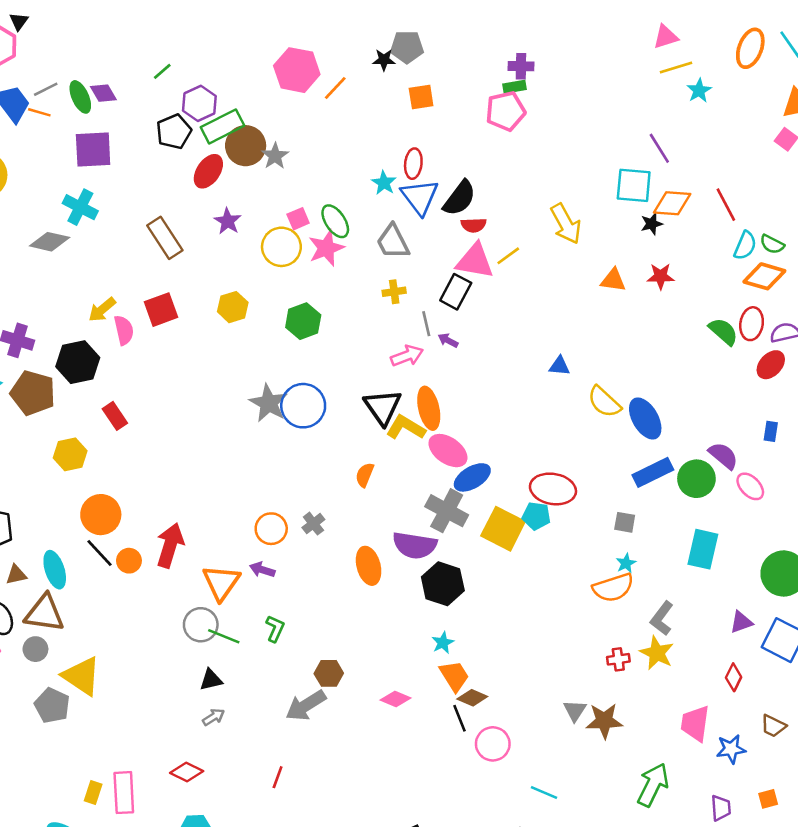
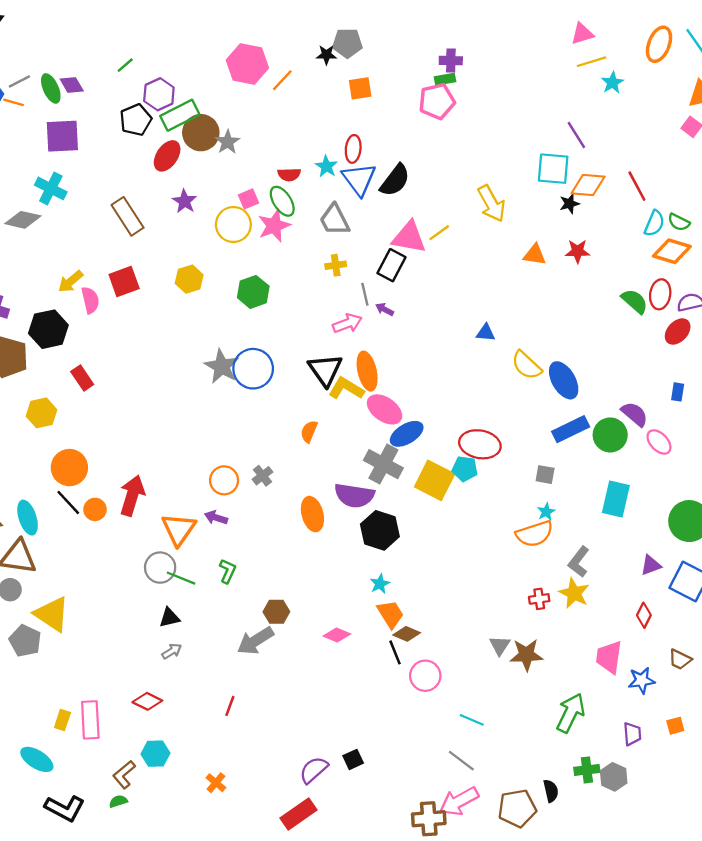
red semicircle: (474, 225) -> (289, 175), moved

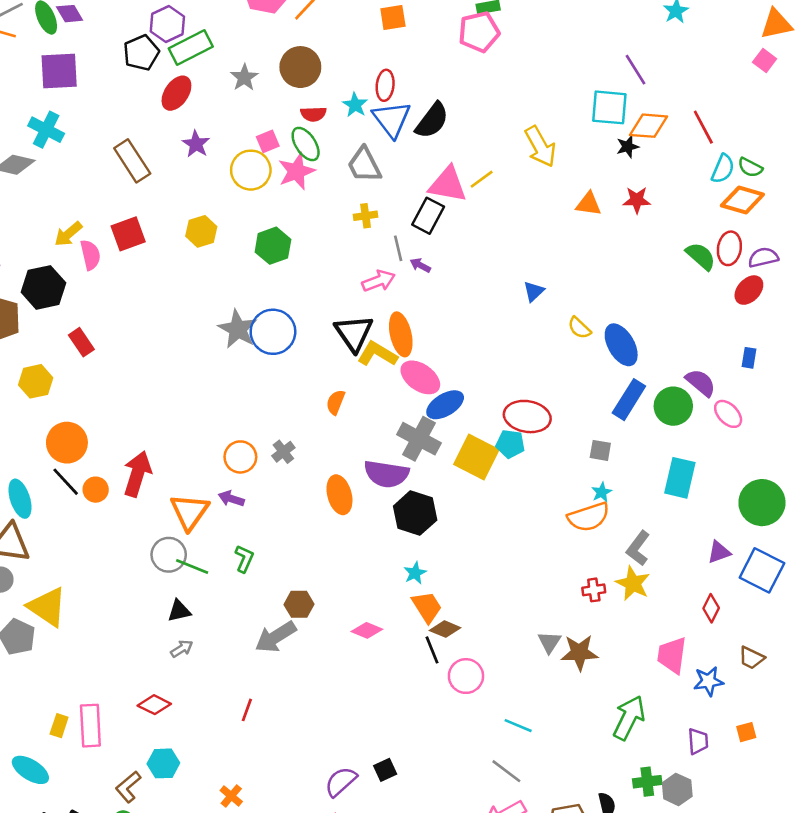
brown circle: (201, 133) -> (300, 67), moved
blue triangle: (486, 333) -> (534, 291), turned -48
yellow semicircle: (526, 365) -> (579, 328), size x0.7
blue rectangle: (571, 429) -> (629, 400), turned -32

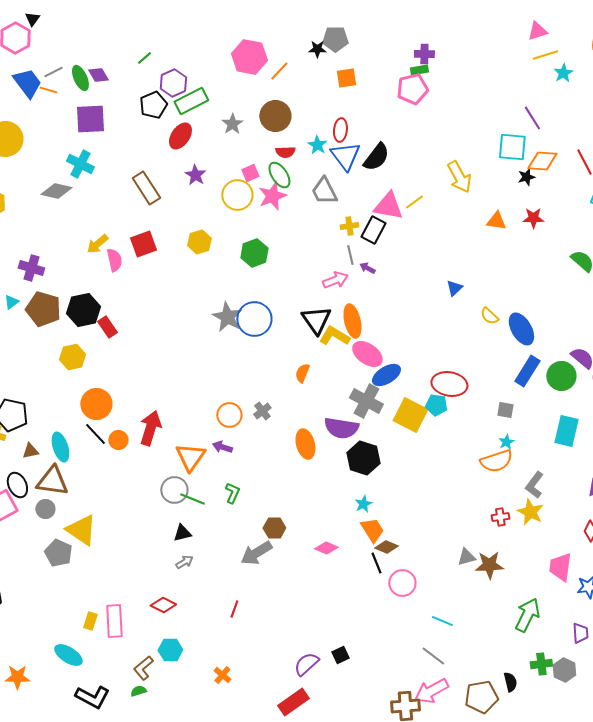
yellow cross: (366, 216) -> (349, 226), moved
black hexagon: (43, 287) -> (83, 310), moved
gray triangle: (549, 642) -> (466, 557), turned 42

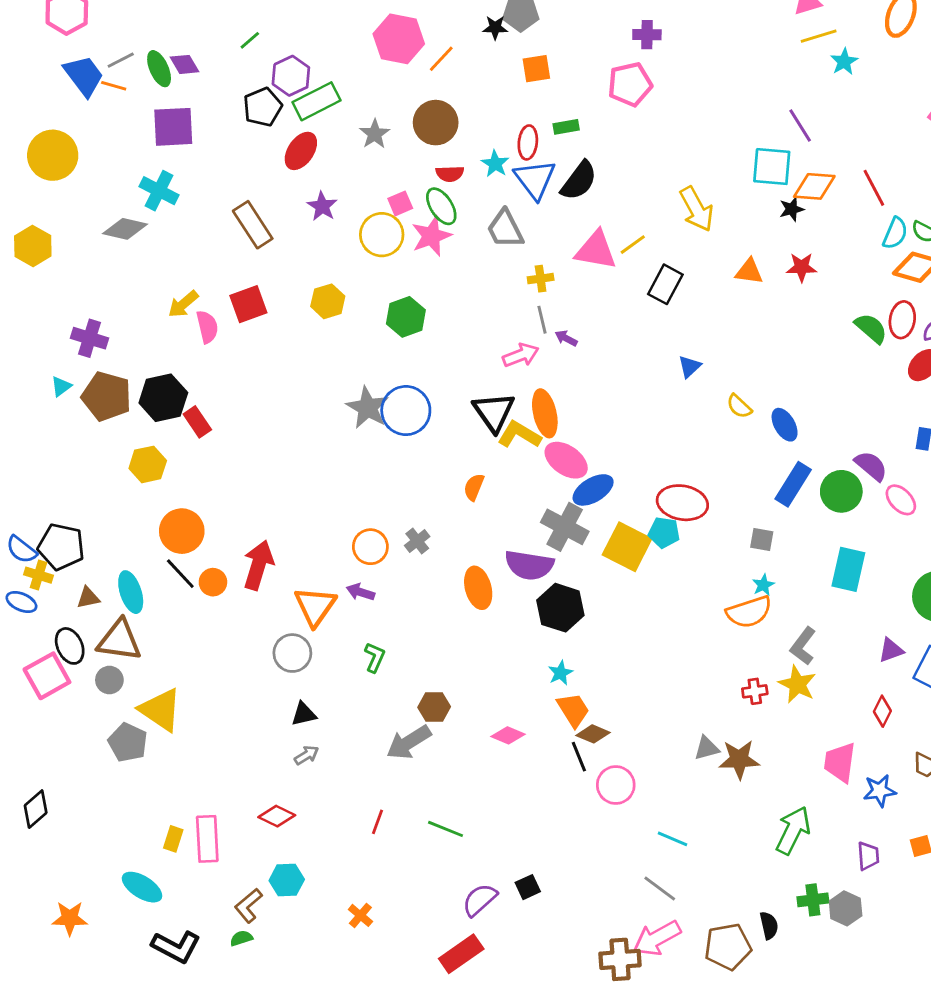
green rectangle: (419, 70) -> (566, 127), moved
black rectangle: (373, 230) -> (665, 284), moved
blue ellipse: (521, 329) -> (785, 425), size x0.7
green line: (192, 499) -> (446, 829), moved

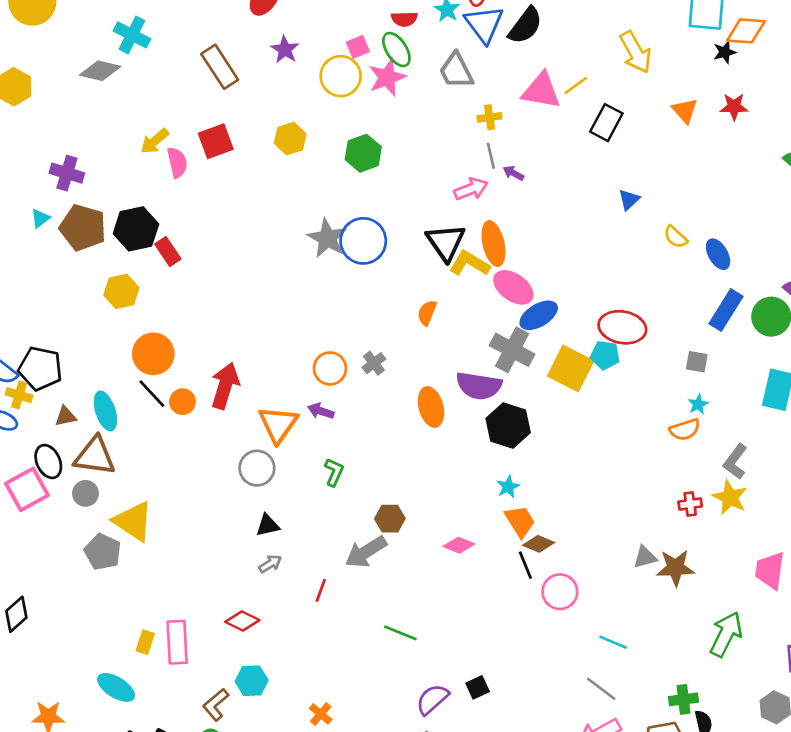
orange triangle: (749, 272) -> (685, 111), turned 40
orange semicircle: (749, 612) -> (685, 430), size x0.7
red line: (377, 822) -> (321, 590), moved
green cross: (813, 900) -> (683, 699), moved

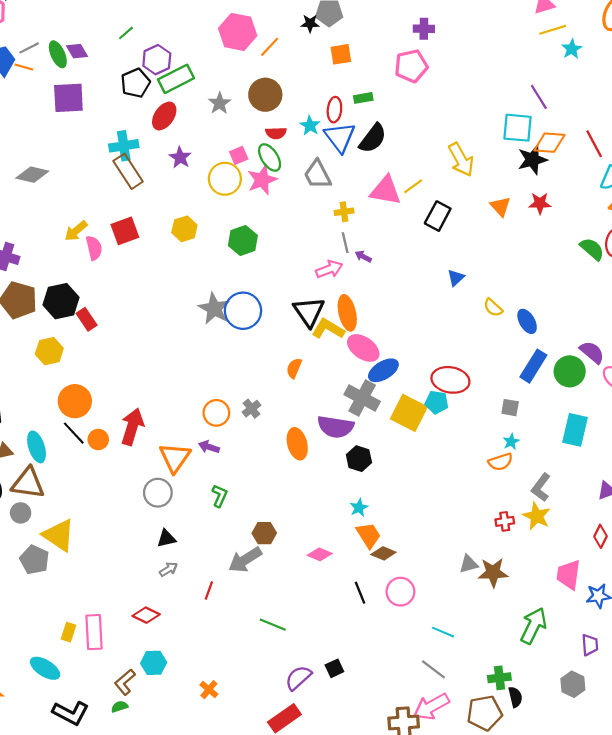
cyan cross: (132, 35) -> (124, 146), moved, turned -36
black star: (725, 52) -> (532, 160), size x1.6
black hexagon: (508, 426) -> (359, 459), size x0.7
black line: (525, 565) -> (360, 593), moved

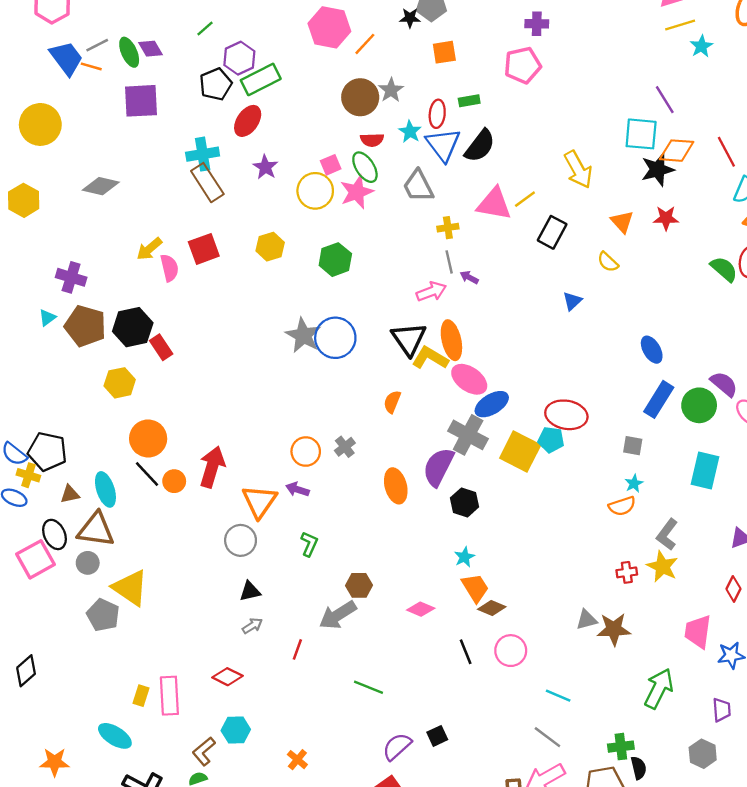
gray star: (220, 103) -> (391, 90), moved
yellow semicircle: (493, 308) -> (608, 262), moved
purple semicircle: (336, 427) -> (438, 467), turned 108

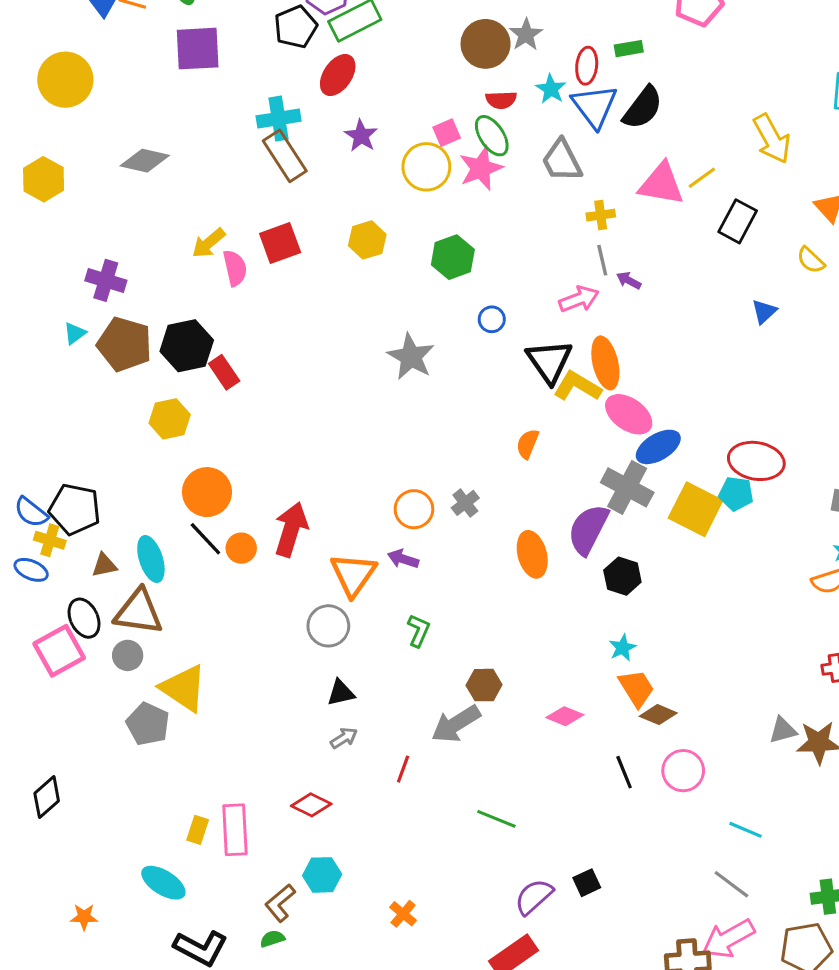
blue circle: (335, 338) -> (492, 319), moved, size x0.5
orange star: (55, 762) -> (84, 917), size x0.7

